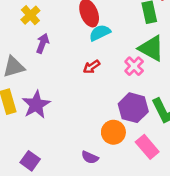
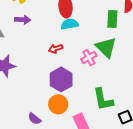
purple arrow: (43, 43) -> (23, 20), turned 56
purple hexagon: (133, 108) -> (61, 79), moved

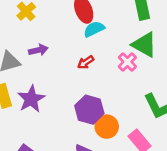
purple arrow: (23, 20) -> (38, 50), moved
purple hexagon: (61, 79) -> (89, 110), moved

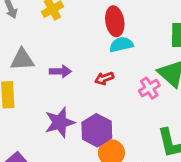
purple arrow: (38, 50) -> (60, 71), moved
purple star: (31, 99) -> (60, 122), moved

